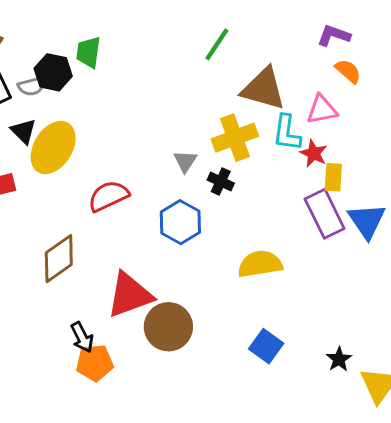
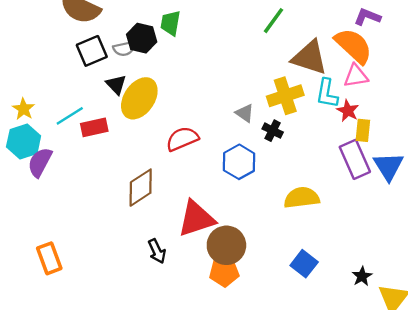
orange semicircle: (348, 71) -> (353, 46), moved, size x1.8
gray triangle: (185, 161) -> (245, 113), turned -30
orange pentagon: (95, 363) -> (224, 272), moved

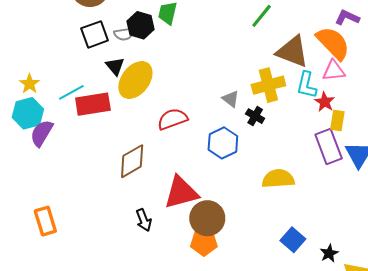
red rectangle: (94, 127) -> (93, 104), size x1.4
blue square: (304, 264) -> (293, 240), moved

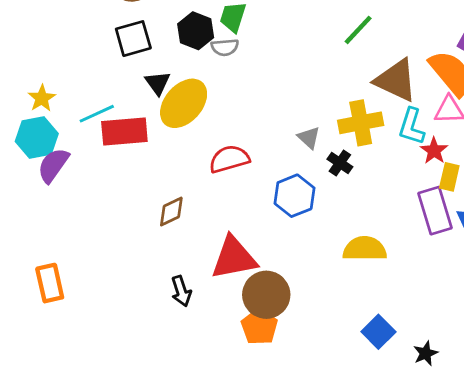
gray semicircle: (124, 34) -> (225, 47), moved
brown diamond: (132, 161) -> (171, 212), size x0.7
orange pentagon: (204, 242) -> (259, 327), turned 30

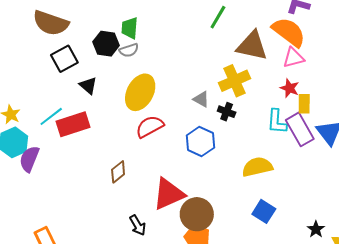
yellow ellipse: (184, 103) -> (140, 92), moved
cyan L-shape: (411, 126) -> (277, 122), moved
blue square: (378, 332) -> (264, 211), moved

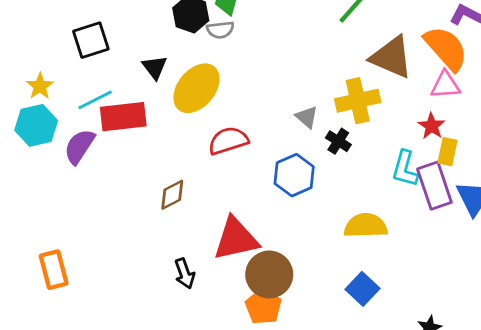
black square: (64, 59) -> (91, 40), moved
yellow ellipse: (140, 92) -> (196, 88), moved
purple semicircle: (29, 159) -> (79, 146), moved

